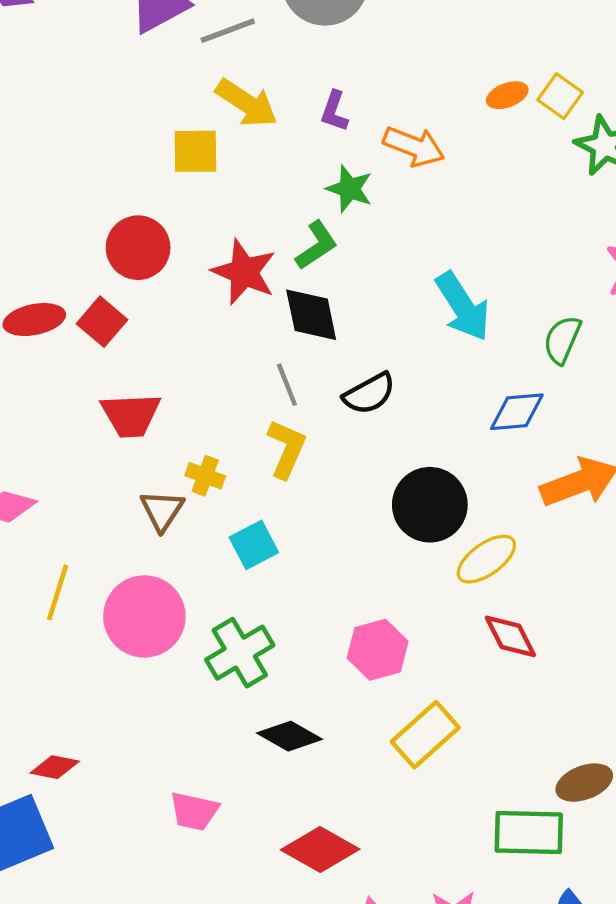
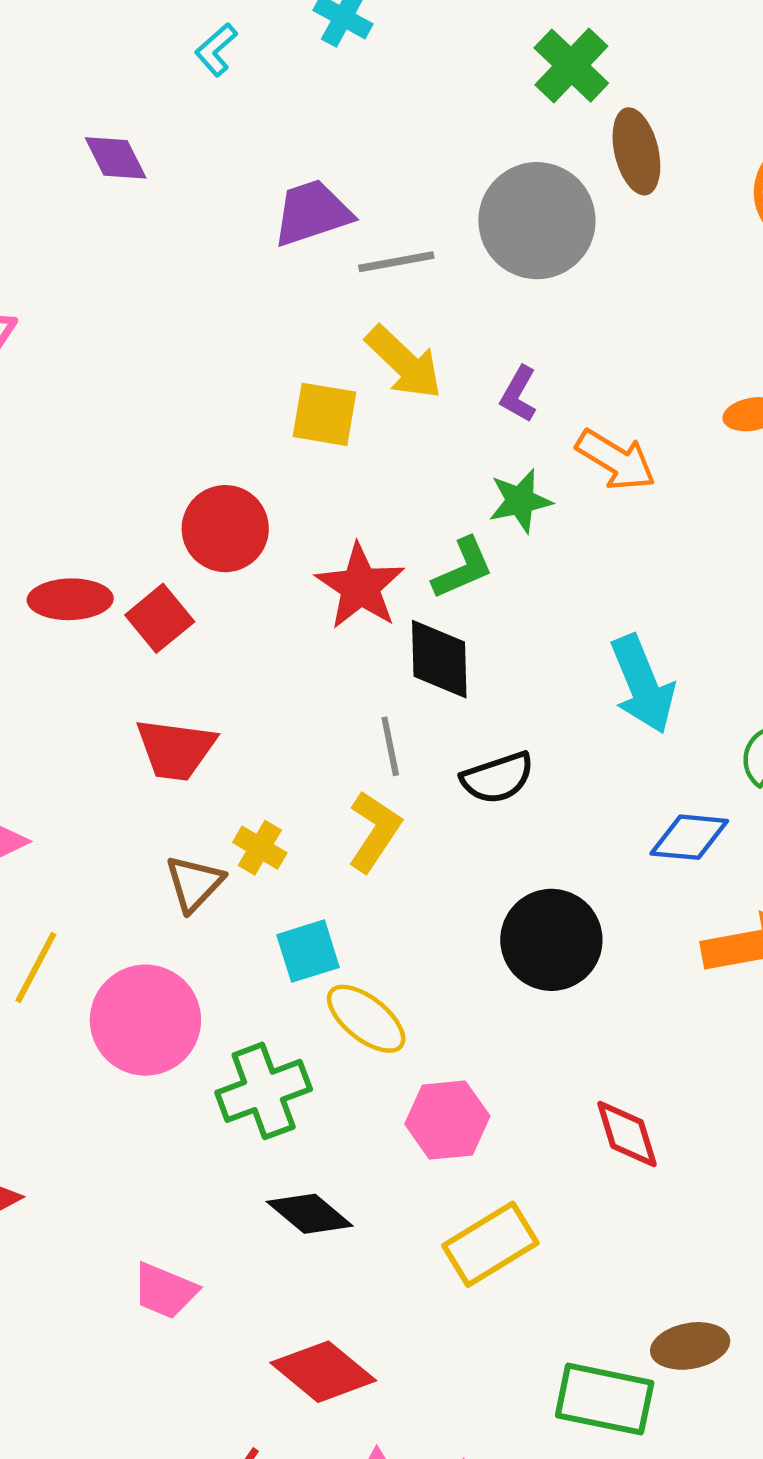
green star: (349, 189) -> (520, 501), turned 30
yellow ellipse: (486, 559) -> (366, 1019), moved, turned 64

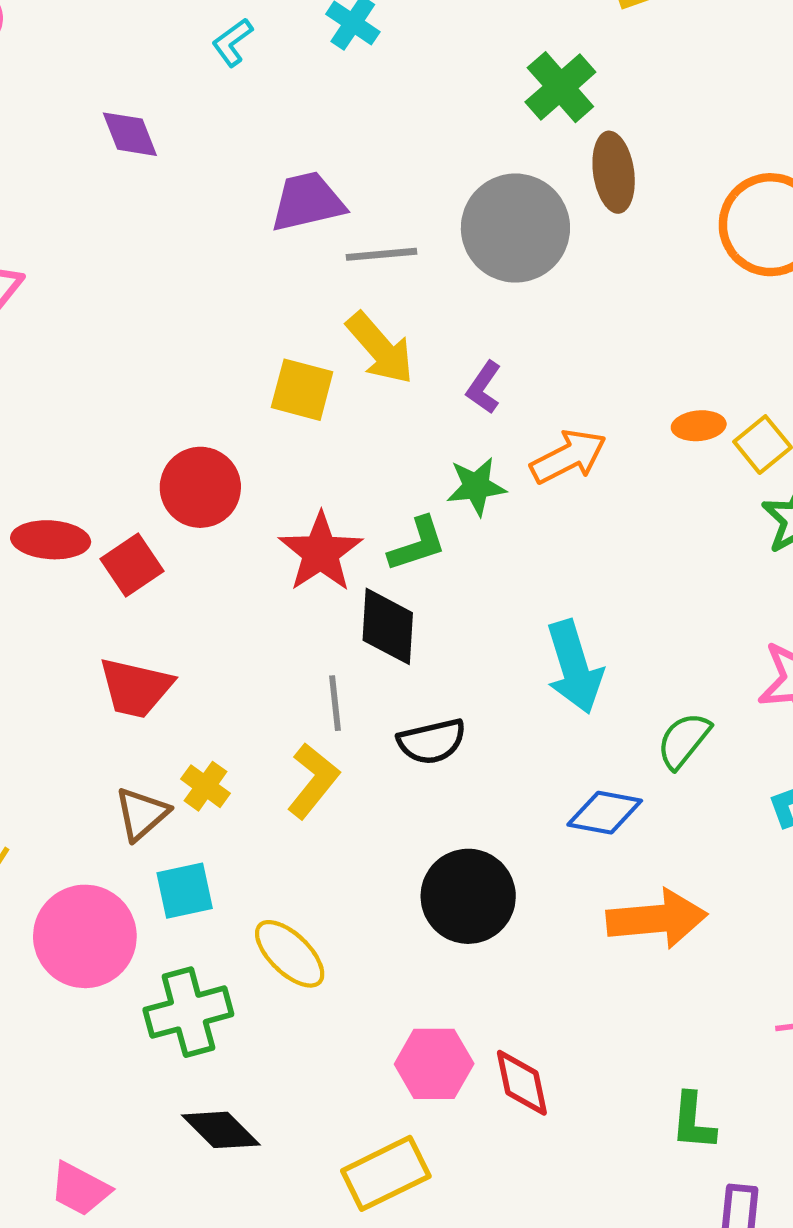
orange arrow: (616, 460) -> (568, 457), turned -64
cyan square: (308, 951) -> (185, 891), moved
pink hexagon: (447, 1120) -> (434, 1064), moved

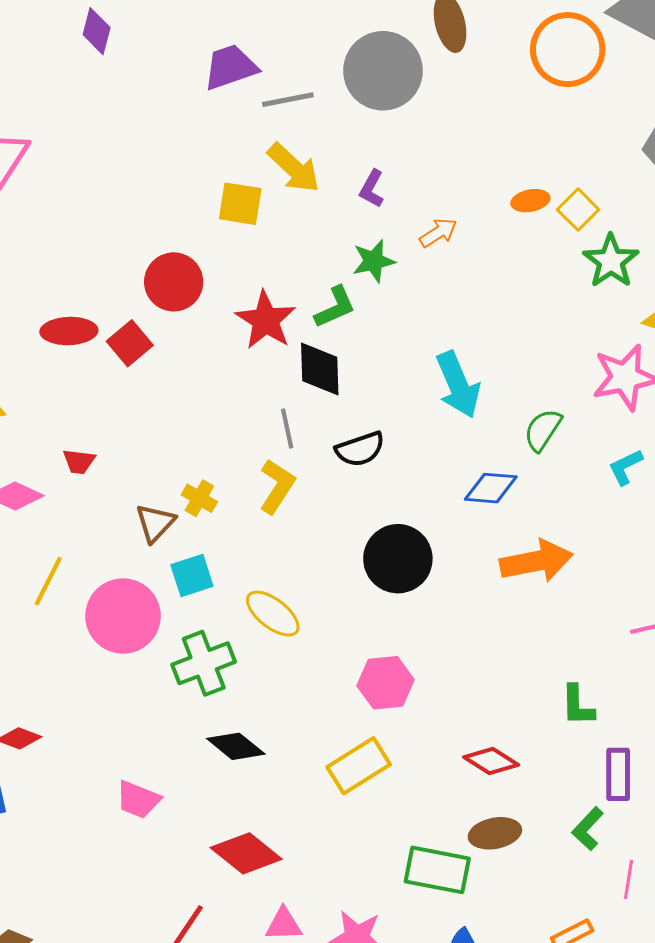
purple diamond: (130, 134) -> (97, 31), turned 42
orange arrow: (568, 457) -> (438, 233), size x0.7
red trapezoid: (136, 688) -> (79, 462), moved, size x0.6
red diamond: (522, 1083) -> (491, 761), moved, turned -40

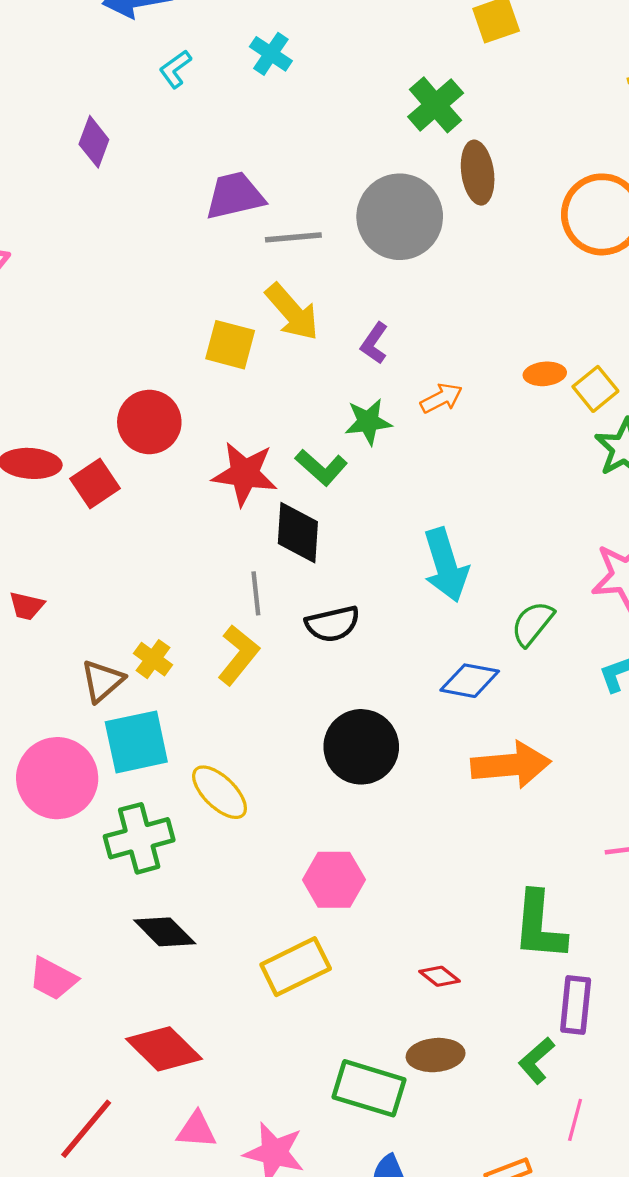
green L-shape: (335, 307) -> (321, 467), turned 60
red star: (266, 320) -> (245, 474), turned -30
cyan square: (192, 575) -> (136, 742), size x1.4
green L-shape: (578, 705) -> (539, 926), size x1.5
red diamond: (491, 761) -> (440, 976), size x0.7

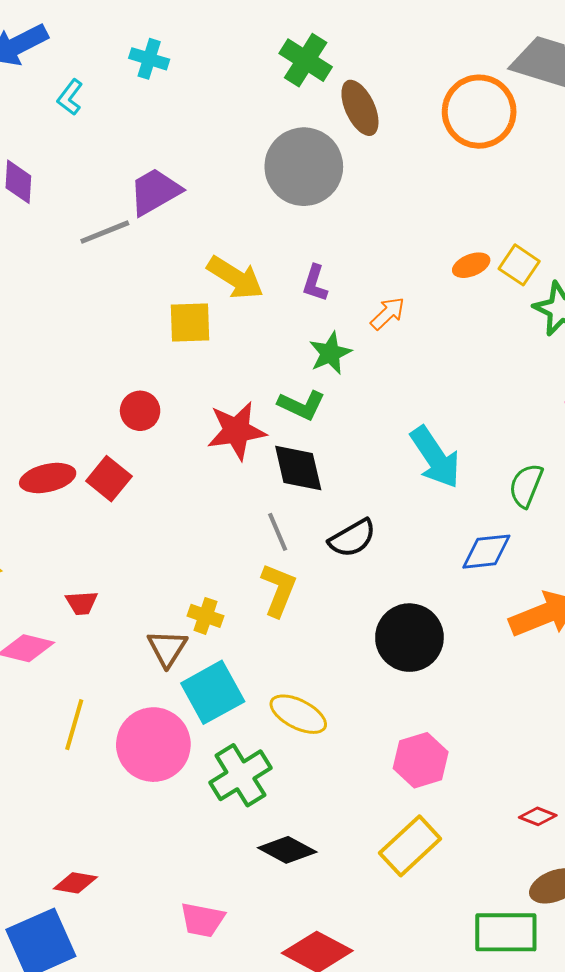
gray line: (293, 237) -> (105, 232), moved
red circle: (149, 422) -> (140, 411), size x0.7

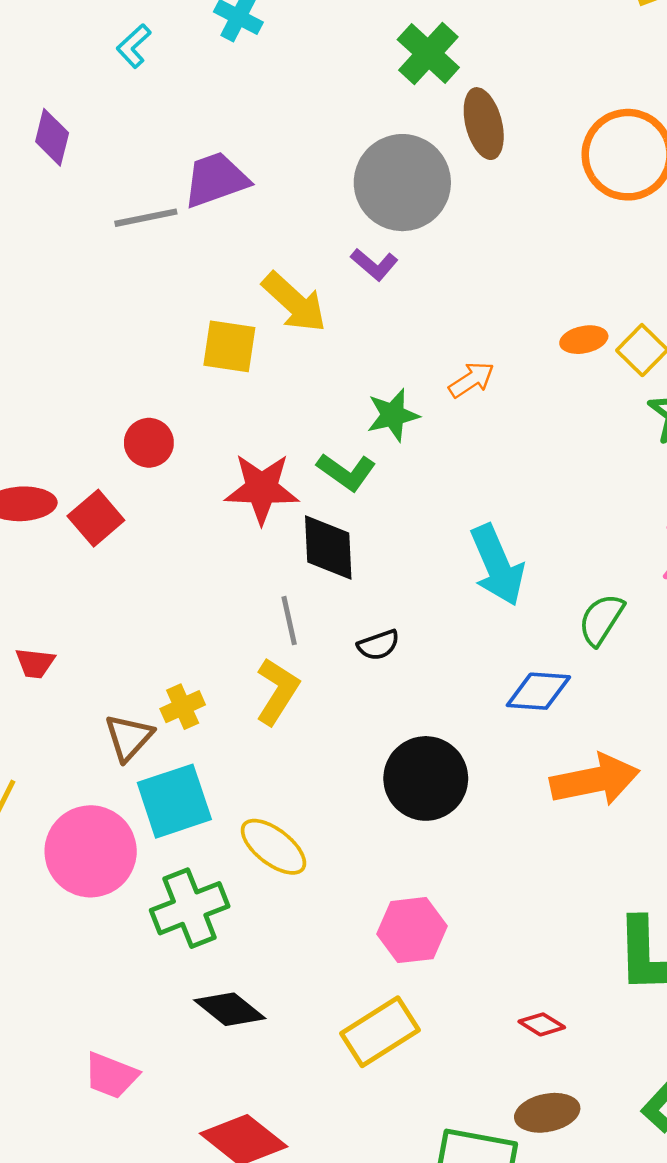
purple L-shape: (315, 283) -> (374, 264), moved, turned -78
black semicircle: (352, 538) -> (378, 645), size x0.7
yellow cross: (205, 616) -> (183, 707), turned 36

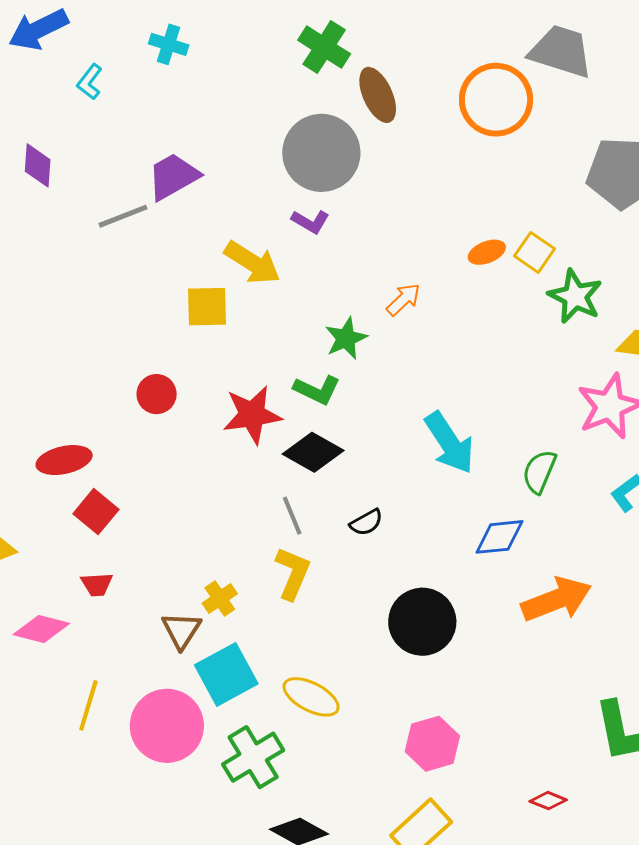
red square: (96, 518) -> (96, 512), moved
black diamond: (328, 548) -> (313, 452), turned -48

